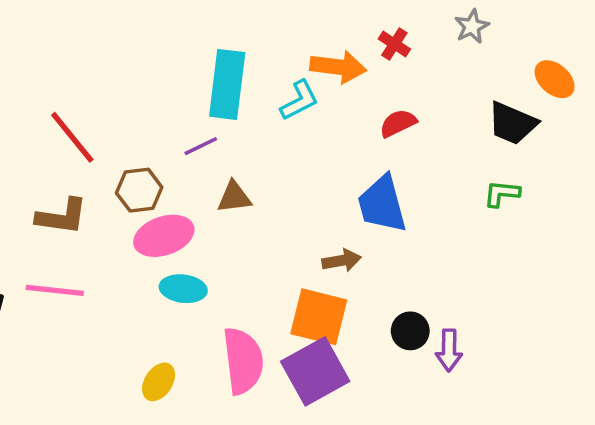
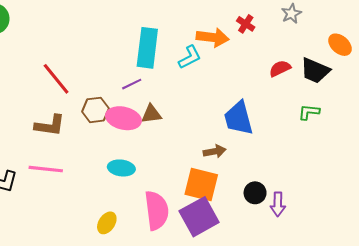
red semicircle: (398, 123) -> (280, 68), moved
pink ellipse: (164, 236) -> (123, 118), moved, turned 32

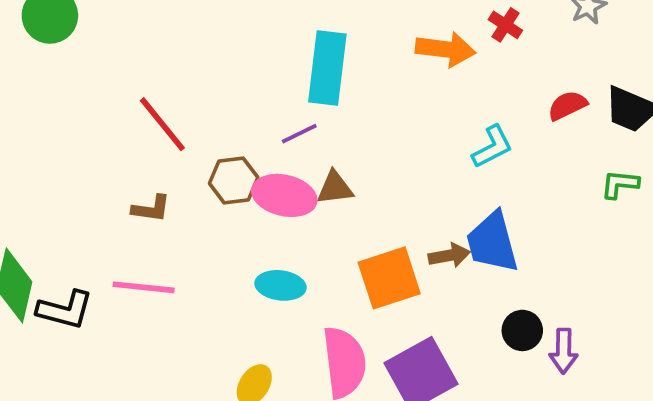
cyan L-shape: (190, 57) -> (492, 147), moved
blue trapezoid: (238, 118) -> (492, 242), moved
brown L-shape: (50, 125) -> (151, 209), size x0.7
orange square: (201, 185) -> (389, 278), moved, turned -32

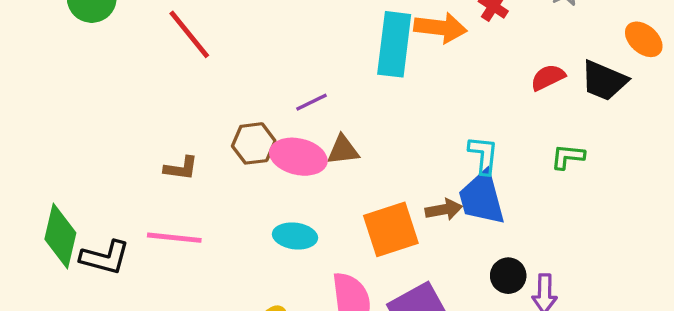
cyan rectangle: (327, 68) -> (394, 44), moved
red line: (162, 124) -> (189, 34), moved
cyan L-shape: (492, 147) -> (483, 155), moved, turned -57
green L-shape: (620, 184) -> (568, 157), moved

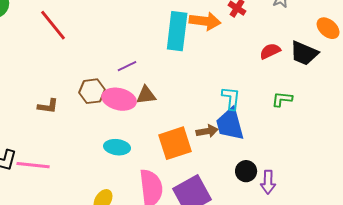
pink line: (174, 238) -> (33, 165), moved

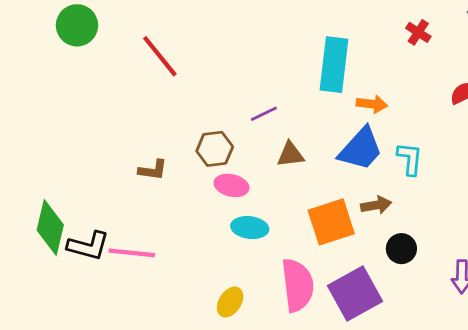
orange arrow: (205, 21) -> (372, 104), moved, size x0.7
pink ellipse: (119, 99) -> (231, 185), moved, size x0.7
blue trapezoid: (230, 124) -> (361, 149), moved, turned -123
black circle: (246, 171) -> (401, 249), moved

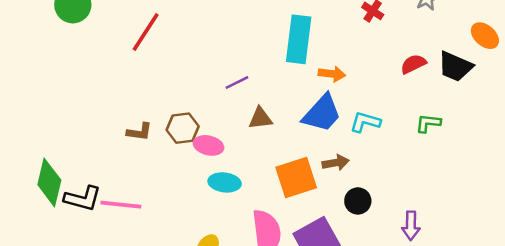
red line: (160, 56) -> (146, 32), turned 72
brown hexagon: (215, 149) -> (183, 128), moved
cyan L-shape: (410, 159) -> (365, 122), turned -80

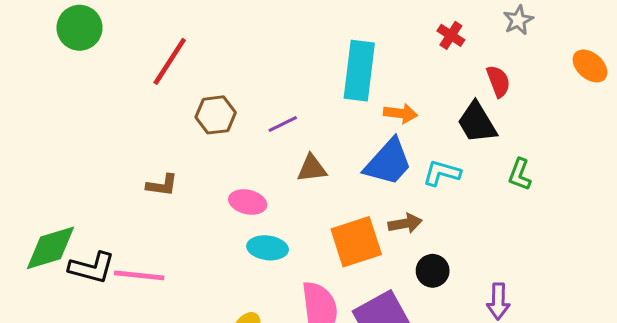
red semicircle: (413, 64) -> (498, 81), moved, turned 95
black trapezoid: (455, 66) -> (477, 123), moved, turned 36
green L-shape: (428, 123) -> (520, 174), turned -75
brown hexagon: (183, 128) -> (216, 115), moved
green diamond: (49, 182) -> (50, 248), turned 60

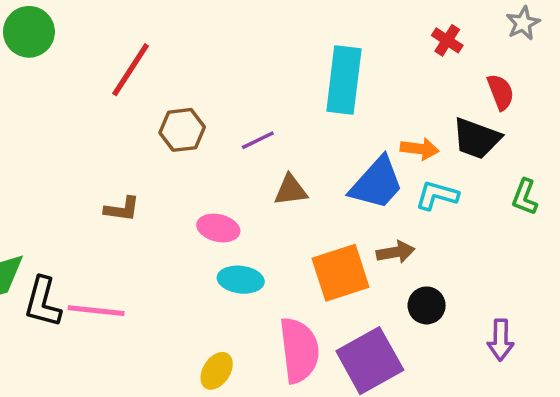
orange arrow: (400, 113) -> (420, 149), moved
black trapezoid: (477, 123) -> (476, 139), turned -39
black L-shape: (92, 268) -> (43, 302), turned 90

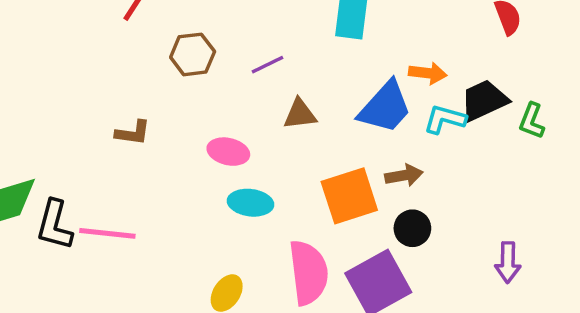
black trapezoid: (476, 139) -> (484, 100), moved, turned 135
black circle: (427, 305) -> (412, 228), moved

